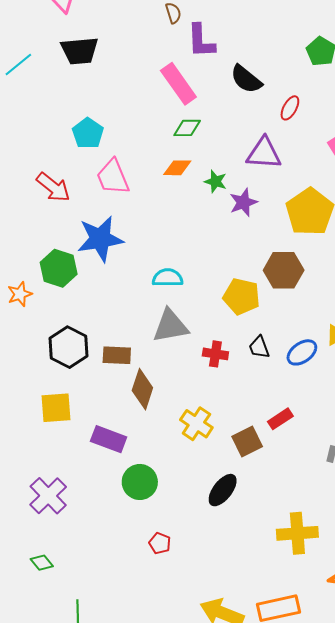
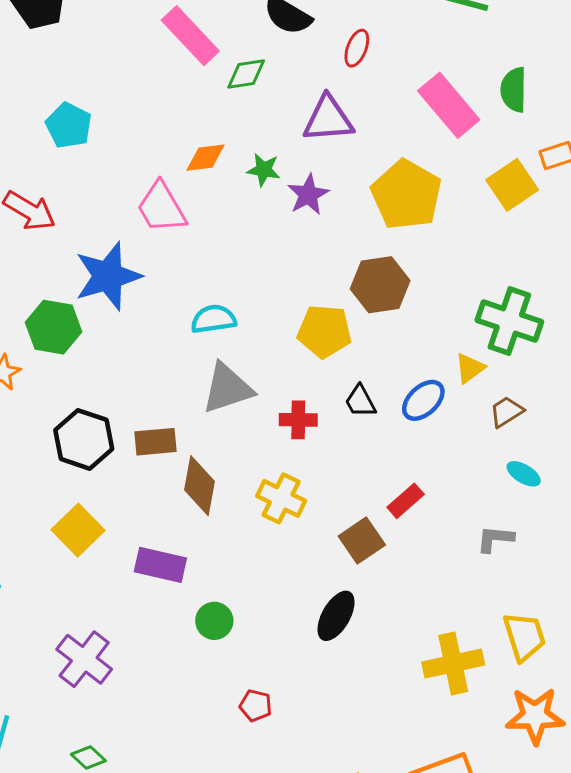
green diamond: (187, 128) -> (246, 74), moved
pink trapezoid: (113, 177) -> (161, 208), moved
yellow square: (56, 408) -> (78, 530), turned -32
yellow cross: (196, 424) -> (281, 498), moved
green circle: (140, 482) -> (214, 621), size x0.7

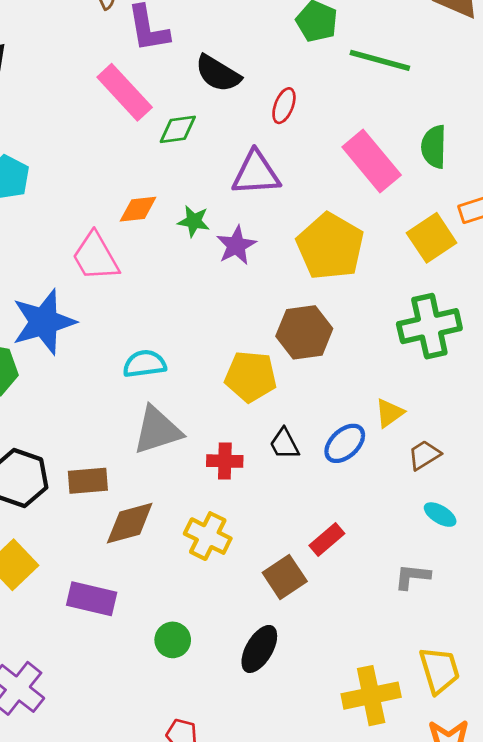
green cross: (509, 321) -> (429, 326), moved, turned -32
brown diamond: (199, 486) -> (130, 523), turned 64
green circle: (214, 621) -> (173, 640), moved

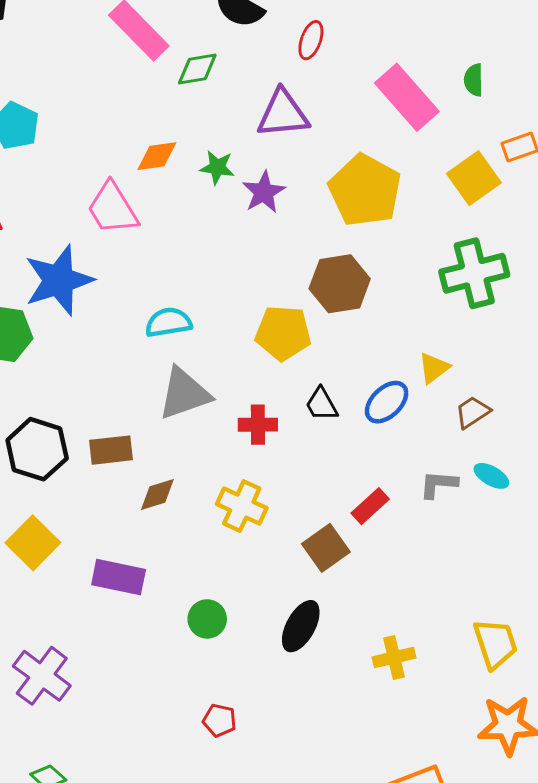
green semicircle: (434, 147) -> (474, 80), size x0.7
brown diamond: (130, 523) -> (157, 494), size x0.7
gray L-shape: (412, 577) -> (438, 484), moved
yellow cross: (371, 696) -> (394, 657), moved, size x0.7

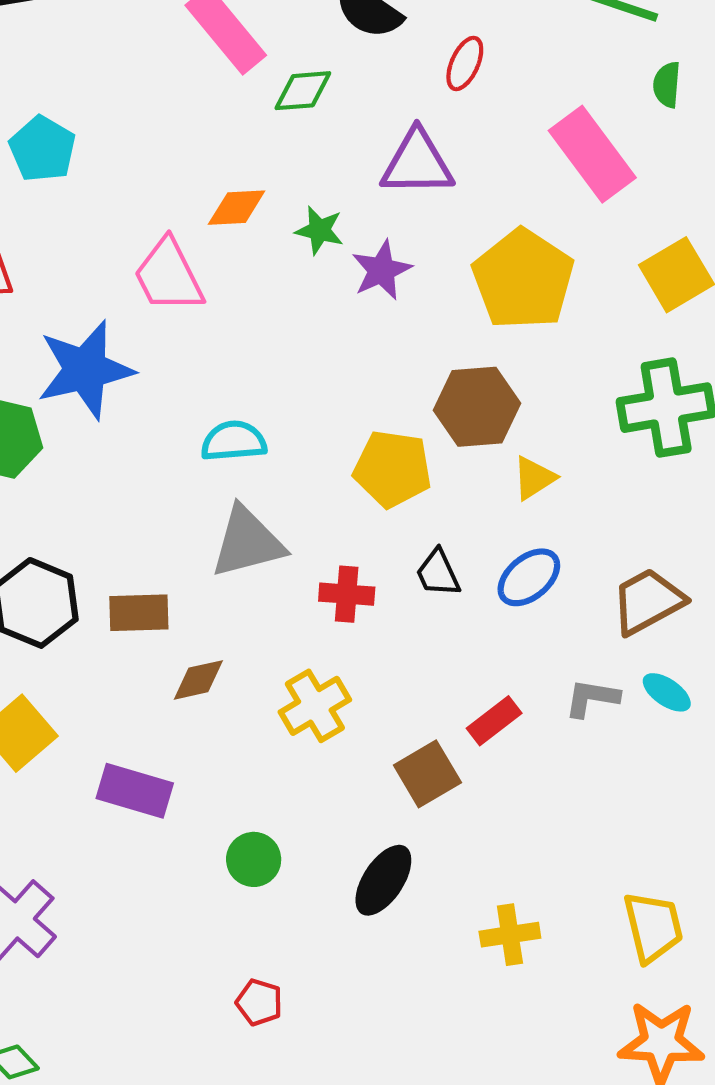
green semicircle: (474, 80) -> (667, 85), moved
yellow triangle: (434, 368) -> (534, 478), moved
brown trapezoid: (473, 412) -> (648, 601), size x1.5
yellow cross: (242, 506) -> (315, 706), turned 30

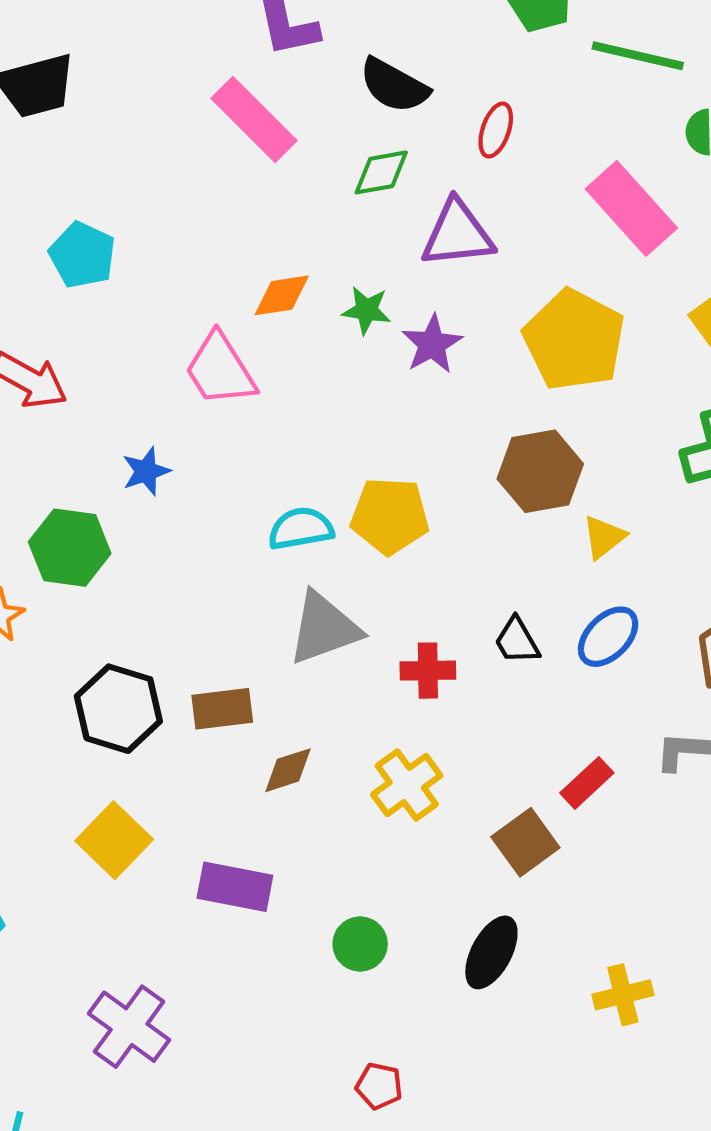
green diamond: (303, 91) -> (381, 172), moved
blue star: (85, 370) -> (146, 471), size x0.5
yellow pentagon: (393, 469) -> (390, 516), moved

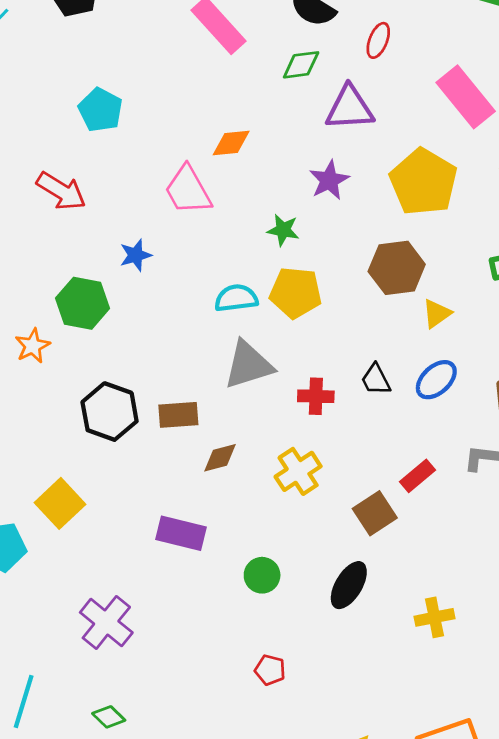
green star: (366, 310) -> (283, 230), moved
yellow square: (114, 840) -> (60, 503), moved

